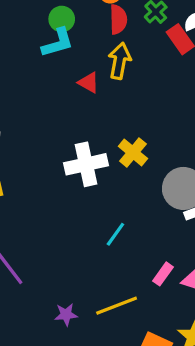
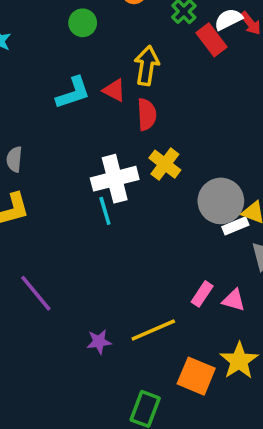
red semicircle: (118, 19) -> (147, 114), moved
cyan L-shape: (58, 43) -> (73, 93), moved
cyan line: (115, 234) -> (105, 211), moved, turned -50

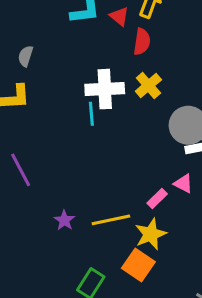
pink triangle: (234, 300) -> (183, 183), moved
purple star: (99, 342) -> (64, 220), turned 30
yellow star: (239, 361) -> (151, 234), moved

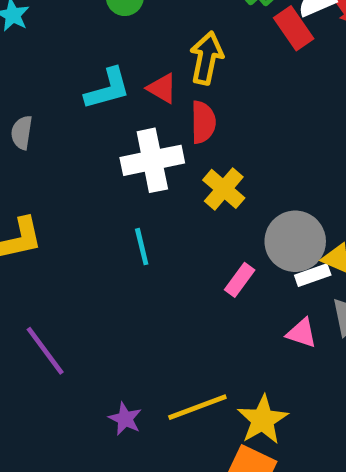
gray semicircle: (26, 56) -> (22, 133), moved
white cross: (105, 89) -> (152, 160), moved
pink rectangle: (157, 198) -> (240, 280), moved

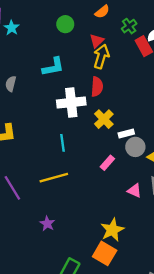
red triangle: (162, 88) -> (97, 41), moved, turned 40
gray circle: (295, 241) -> (135, 147), size x0.7
white rectangle: (313, 275) -> (126, 134), moved
yellow line: (197, 407) -> (54, 178), moved

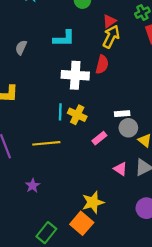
yellow cross: (104, 119) -> (77, 115), moved, turned -30

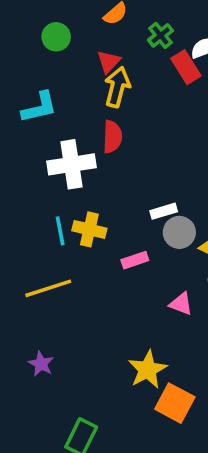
pink rectangle: (99, 138) -> (135, 260), turned 32
orange square: (82, 223) -> (175, 403), moved

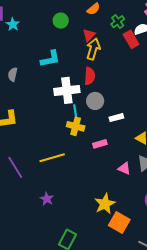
cyan line: (60, 231) -> (75, 112), moved
gray circle: (179, 232) -> (95, 101), moved

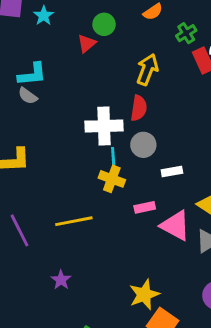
cyan star: (13, 24) -> (44, 16), moved
red triangle: (89, 35) -> (87, 43), moved
cyan L-shape: (50, 59) -> (32, 74), moved
gray semicircle: (13, 74) -> (28, 96), turned -72
pink triangle: (124, 168) -> (175, 226), moved, size x1.6

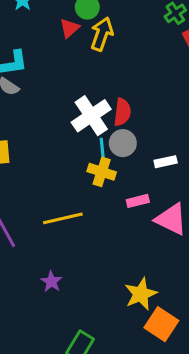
yellow arrow: (147, 70) -> (102, 34), moved
red semicircle: (139, 108) -> (122, 112), moved
white cross: (104, 126) -> (91, 116), turned -30
gray circle: (143, 145) -> (123, 143), moved

